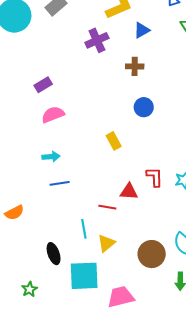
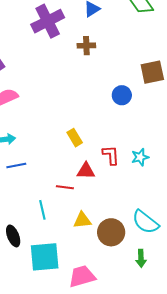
purple cross: (97, 40) -> (48, 21), size x1.4
blue circle: (144, 107) -> (122, 95), moved
yellow rectangle: (114, 141) -> (75, 138), moved
yellow triangle: (106, 243) -> (82, 220), moved, turned 36

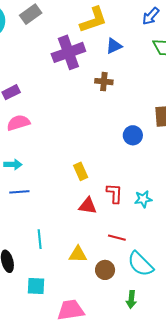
red line: (65, 187) -> (117, 238), moved
brown circle: (111, 232) -> (105, 270), size x0.7
cyan square: (45, 257) -> (36, 286), size x0.6

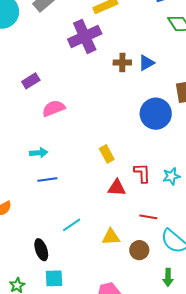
blue triangle: (114, 46) -> (146, 63), moved
pink semicircle: (18, 123) -> (54, 108), moved
blue circle: (133, 135) -> (156, 114), size x1.6
cyan line: (40, 239) -> (72, 225), turned 66
cyan square: (36, 286) -> (54, 278), moved

